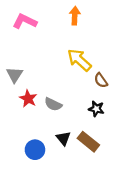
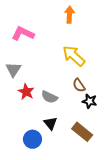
pink L-shape: (25, 21) -> (23, 34), moved
brown semicircle: (101, 80) -> (79, 85), moved
black triangle: (63, 138) -> (50, 123), moved

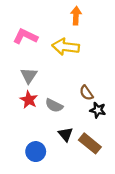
yellow arrow: (74, 56) -> (66, 47), moved, turned -35
gray triangle: (13, 69) -> (29, 76), moved
black triangle: (50, 123) -> (66, 134), moved

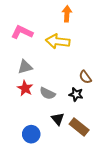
gray triangle: (29, 76) -> (25, 67), turned 42
brown semicircle: (86, 93) -> (85, 77), moved
black star: (98, 110) -> (76, 94), moved

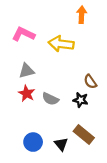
orange arrow: (67, 14) -> (82, 15), moved
black triangle: (58, 119) -> (61, 144), moved

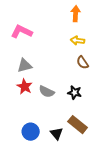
yellow arrow: (61, 44) -> (78, 41), moved, size x0.6
brown semicircle: (90, 82) -> (83, 63), moved

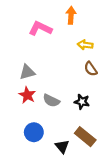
orange arrow: (76, 14) -> (71, 15), moved
pink L-shape: (22, 32) -> (40, 28), moved
blue circle: (31, 132) -> (34, 132), moved

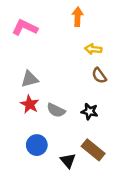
pink L-shape: (40, 28) -> (25, 28), moved

